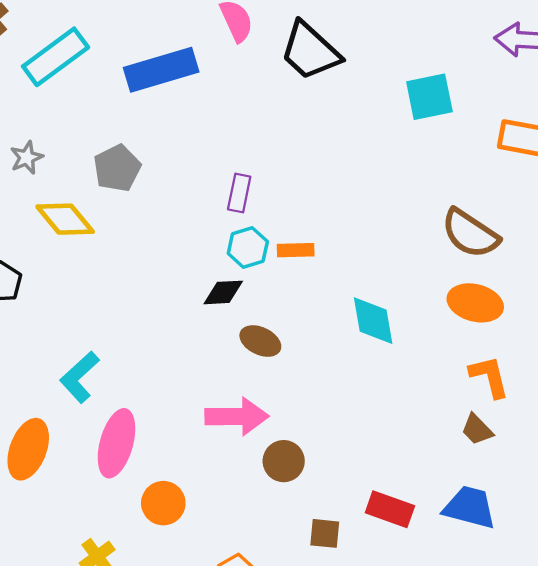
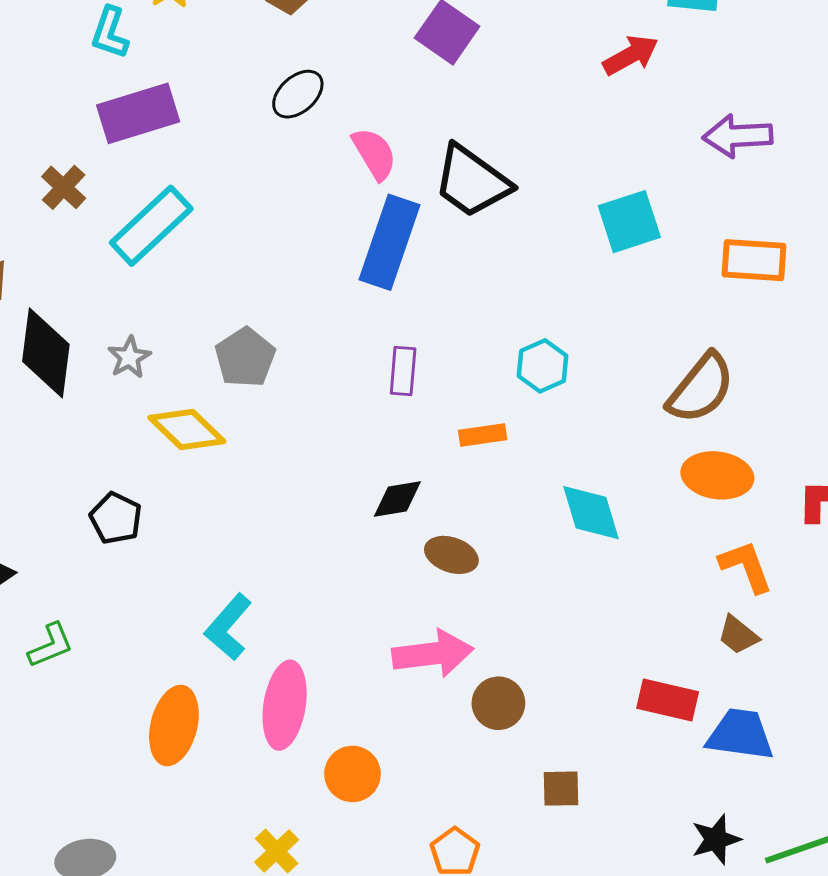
blue rectangle: (161, 70) -> (389, 242), moved, turned -48
brown semicircle: (470, 233) -> (701, 388), turned -78
cyan hexagon: (248, 248) -> (543, 366), moved
red rectangle: (390, 509) -> (668, 700), moved

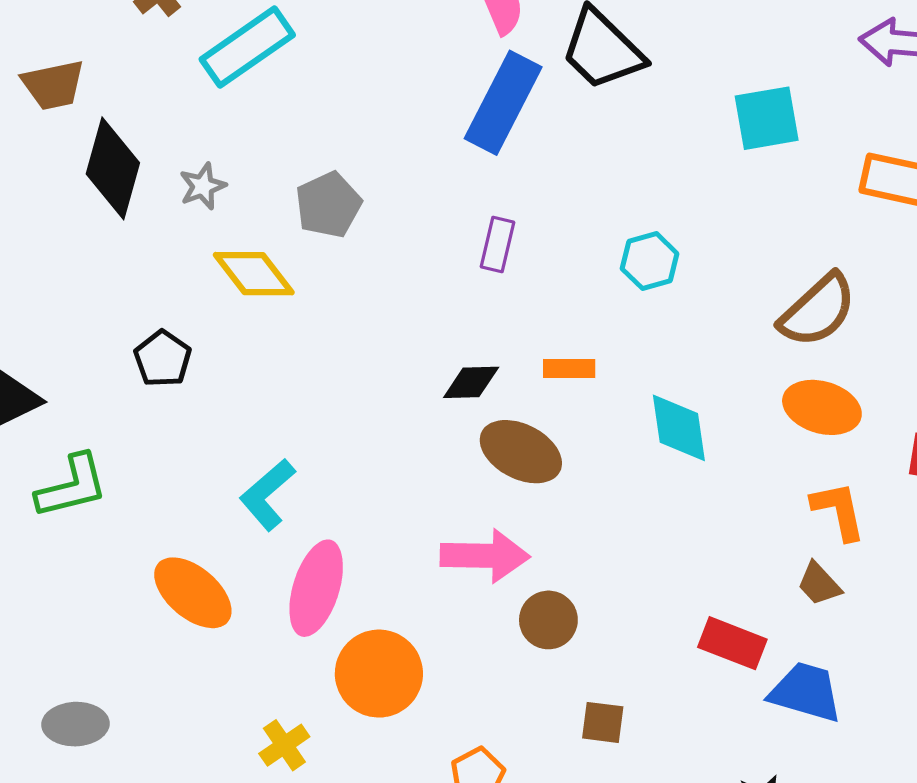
orange rectangle: (483, 435) -> (569, 368), moved
brown ellipse: (451, 555) -> (521, 452), size x1.4
green L-shape: (51, 645) -> (72, 486), size x1.4
orange ellipse: (174, 726) -> (193, 593), turned -72
orange circle: (352, 774) -> (379, 674), size x1.4

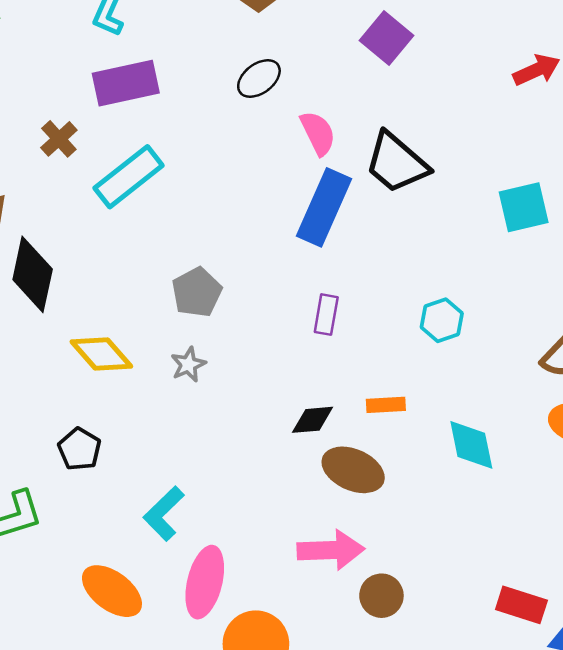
gray star: (203, 186) -> (188, 364), moved
yellow diamond: (254, 274) -> (101, 354), moved
black pentagon: (163, 359) -> (79, 449), moved

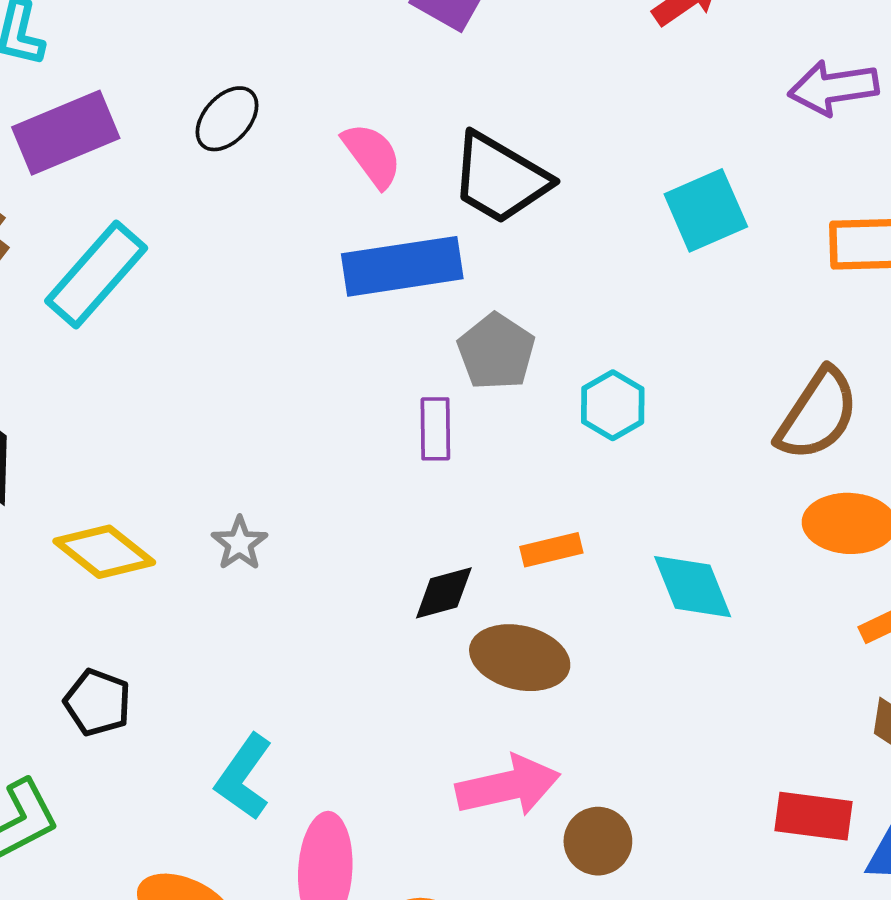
black ellipse: (259, 79) -> (227, 119), moved
blue rectangle: (324, 207) -> (402, 266), turned 68
gray pentagon: (197, 292) -> (496, 352), moved

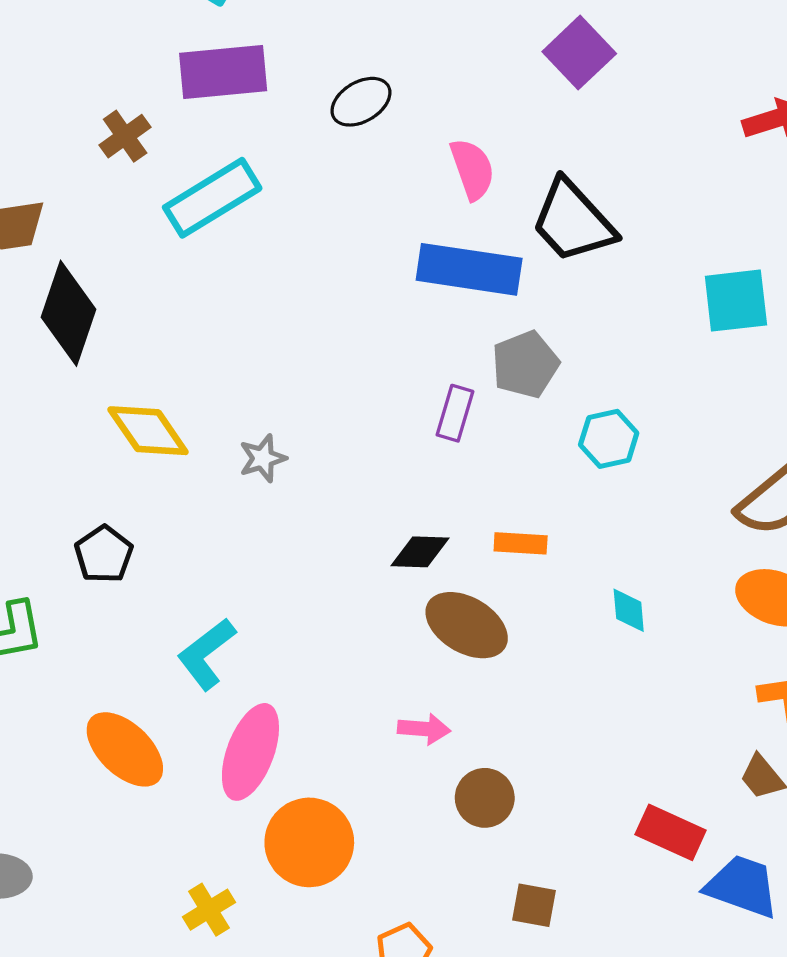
cyan diamond: (693, 587) -> (629, 610), size x0.6
pink arrow: (508, 786) -> (424, 729), size x0.6

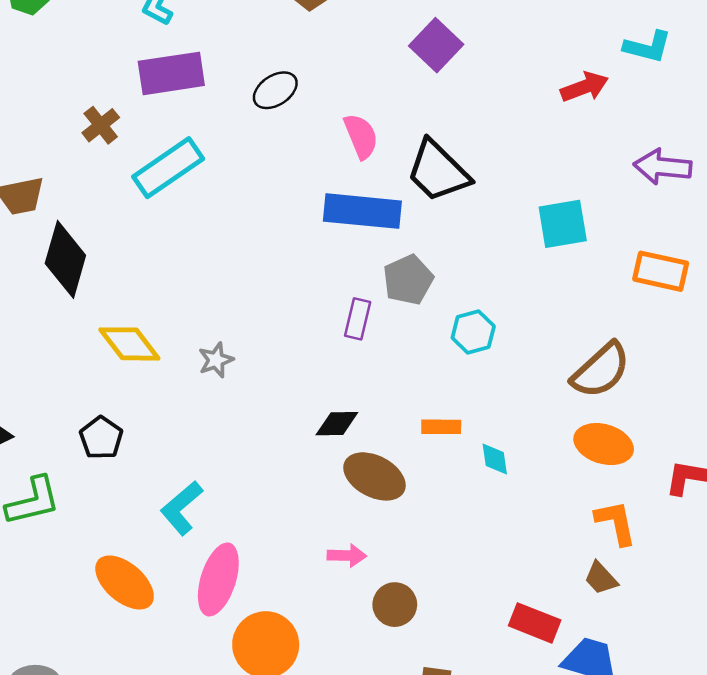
orange rectangle: (521, 543) -> (441, 427), moved

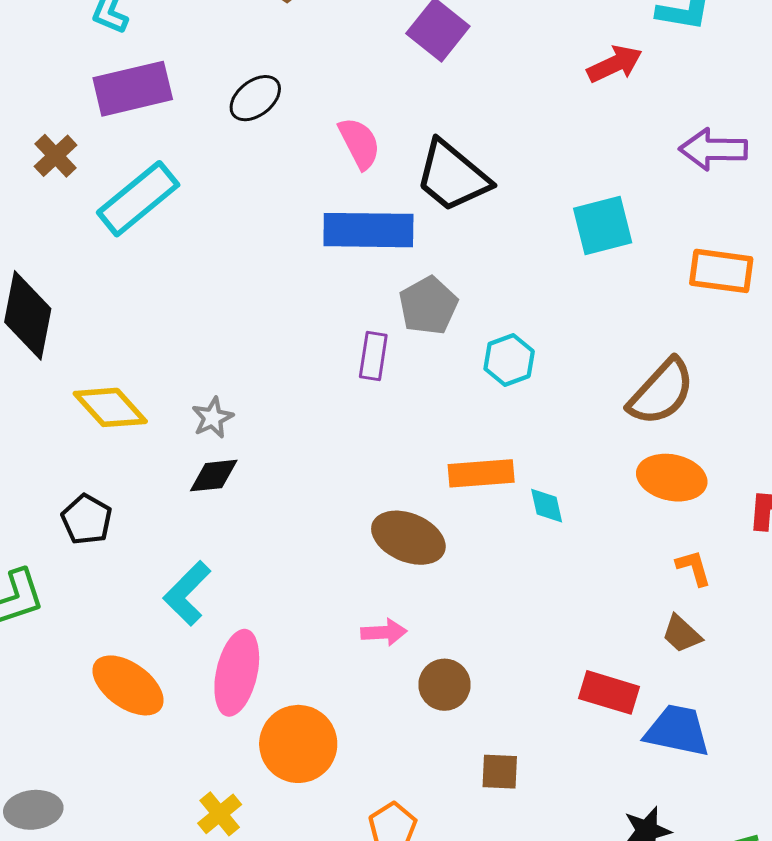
black diamond: (337, 424) -> (214, 476), moved
orange rectangle: (441, 427) -> (481, 473), size x1.4
orange L-shape: (616, 523) -> (694, 568), size x0.7

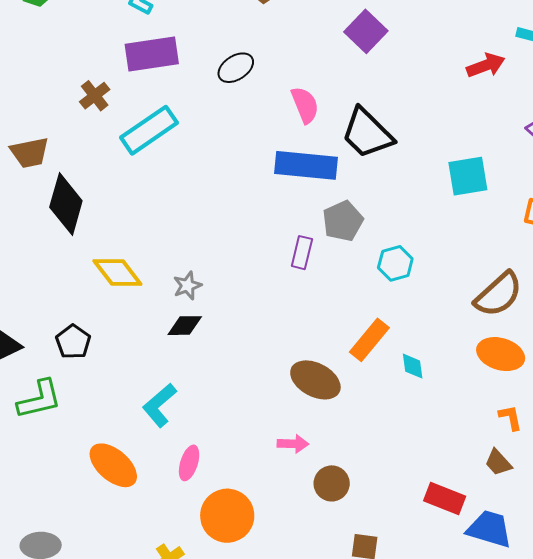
orange rectangle: (481, 473) -> (369, 340), turned -51
black pentagon: (87, 519) -> (73, 342), moved
pink ellipse: (237, 673) -> (189, 463), size x0.6

